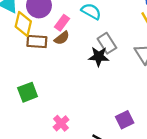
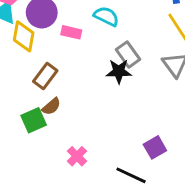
pink rectangle: (62, 23) -> (71, 32), turned 70
brown semicircle: (62, 38) -> (51, 106), moved
brown rectangle: (37, 42) -> (45, 76), moved, turned -54

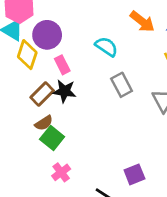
pink rectangle: (71, 32) -> (62, 65), moved, turned 42
black star: (119, 71) -> (64, 91), moved
green square: (34, 120) -> (52, 138), moved, turned -35

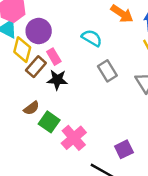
brown rectangle: (42, 94) -> (36, 67), moved
brown semicircle: (44, 123) -> (31, 108), moved
pink cross: (61, 172) -> (74, 138), moved, size x1.5

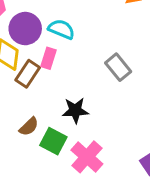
cyan semicircle: (92, 38) -> (61, 29), moved
pink rectangle: (54, 57) -> (48, 58), turned 56
black star: (57, 80) -> (75, 110), moved

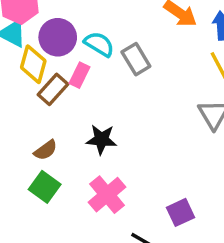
gray rectangle: (118, 67) -> (136, 59), moved
green square: (53, 141) -> (45, 187), moved

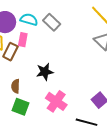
brown semicircle: (46, 150) -> (16, 86), turned 144

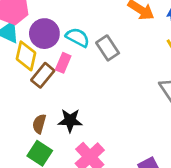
black star: (45, 72) -> (70, 121), moved

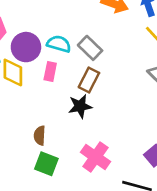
brown rectangle: (43, 75) -> (89, 80), moved
black star: (70, 121) -> (80, 106), moved

